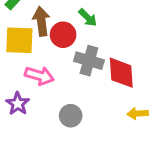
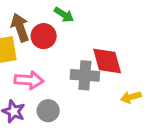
gray cross: (89, 61) -> (85, 75), moved
gray circle: (71, 116) -> (48, 111), moved

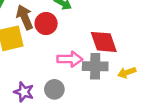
gray cross: (85, 75) -> (95, 66), moved
pink arrow: (29, 80) -> (70, 59), moved

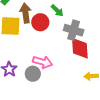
pink arrow: (70, 59) -> (43, 62), moved
gray cross: (95, 66) -> (74, 30), moved

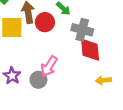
pink arrow: (43, 62) -> (49, 66), turned 108

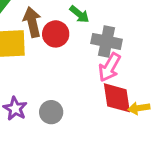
red diamond: (90, 50) -> (117, 98), moved
pink arrow: (49, 66) -> (110, 67), moved

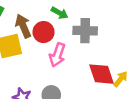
pink arrow: (110, 67) -> (57, 55), moved
yellow arrow: (139, 108) -> (121, 79), turned 147

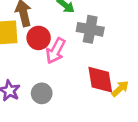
red circle: (44, 32) -> (39, 38), moved

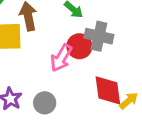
red circle: (39, 38) -> (79, 46), moved

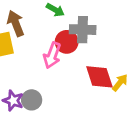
gray circle: (45, 103) -> (32, 100), moved

